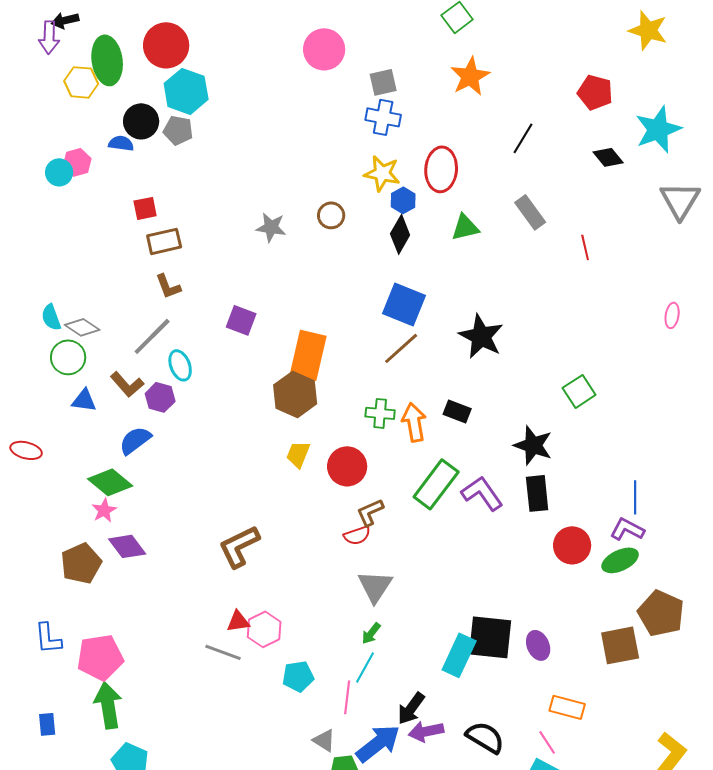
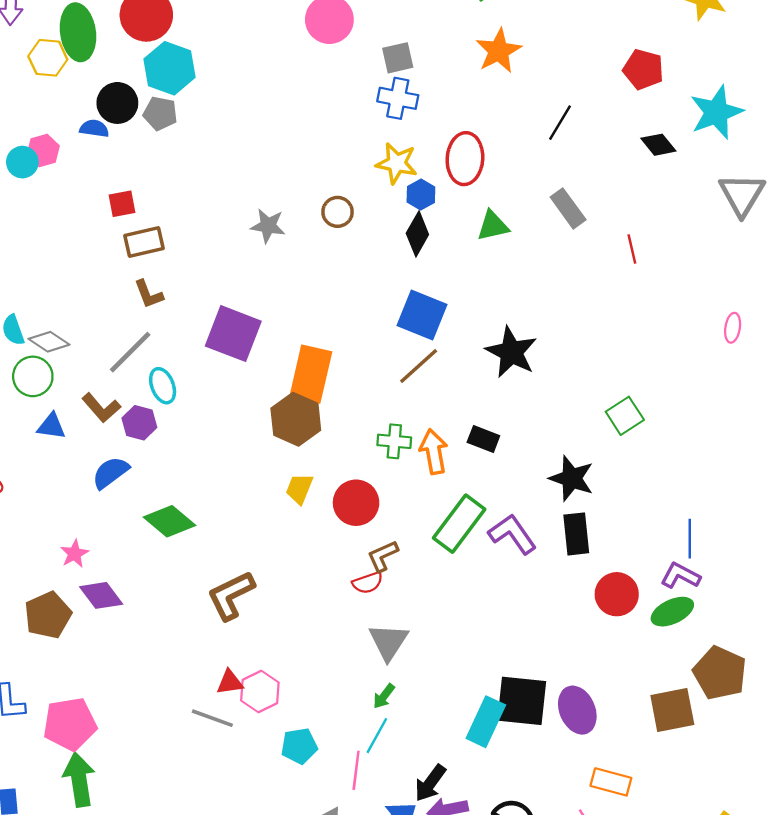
purple square: (241, 320) -> (233, 334), size x1.6
green diamond: (110, 482) -> (170, 521), moved
purple ellipse: (538, 645) -> (577, 710), size x1.4

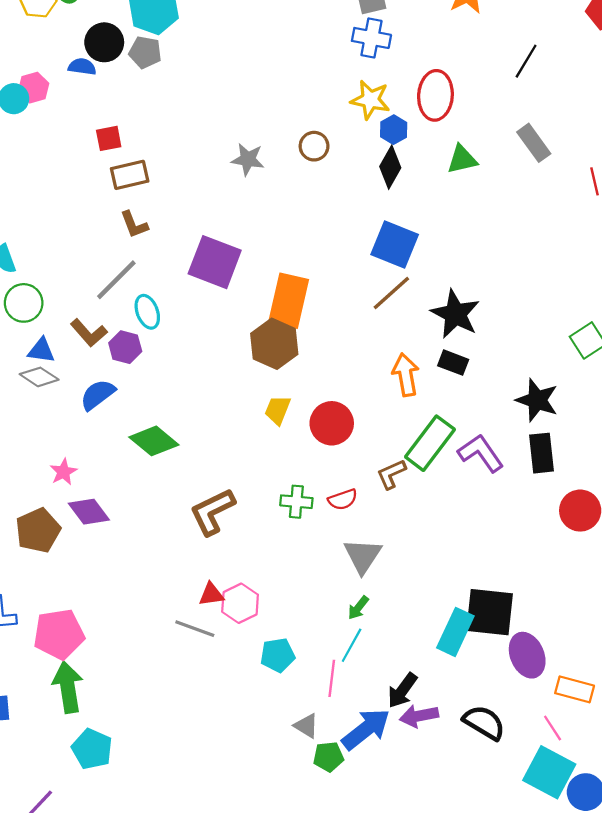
gray diamond: (49, 342) -> (39, 377), moved
black star: (511, 352) -> (455, 314), moved
green cross: (394, 441) -> (296, 502), moved
brown L-shape: (383, 556) -> (391, 474), moved
purple ellipse: (577, 710) -> (527, 655), moved

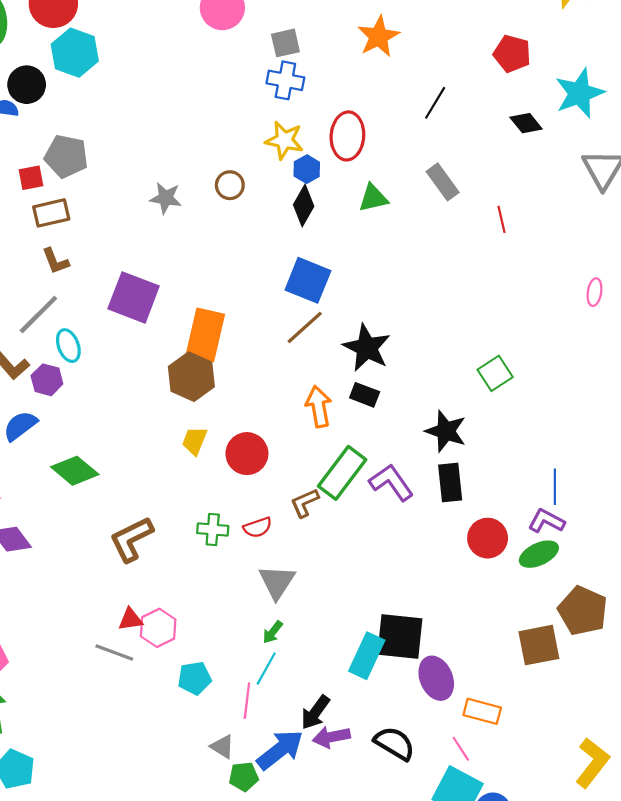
gray pentagon: (145, 52) -> (66, 156), moved, size x1.4

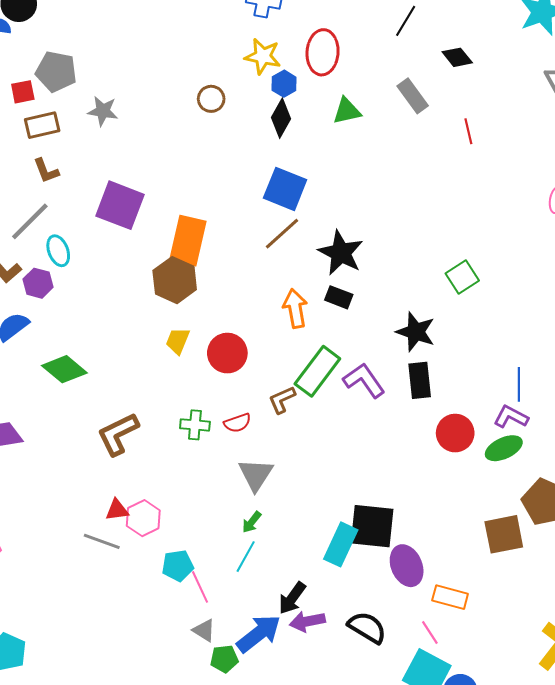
black diamond: (526, 123) -> (457, 57), moved
gray star: (166, 198) -> (103, 111), moved
pink line: (247, 701) -> (200, 587), moved, turned -32

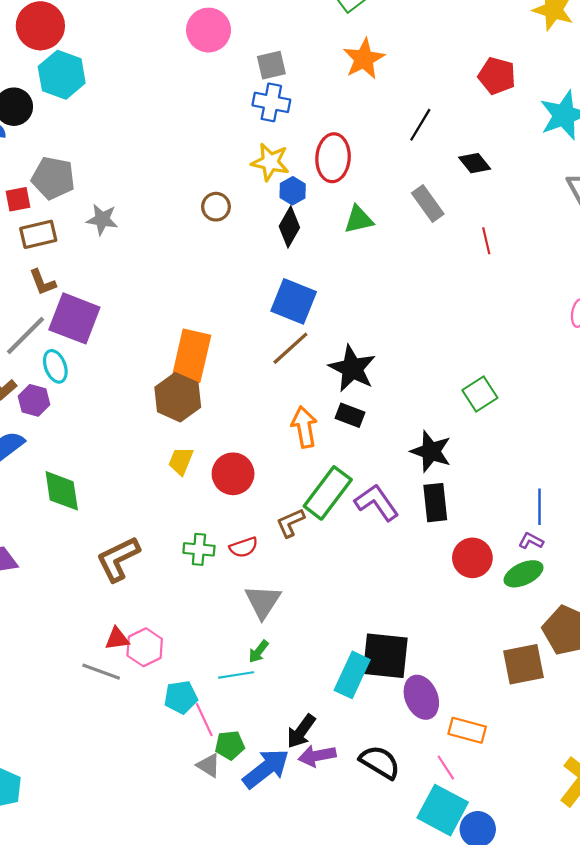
purple square: (120, 205) -> (74, 318), moved
green diamond: (64, 369) -> (62, 491), turned 42
purple L-shape: (511, 417) -> (531, 541), size x0.7
cyan line: (246, 557) -> (236, 675), moved, turned 52
green pentagon: (224, 659) -> (230, 745), moved

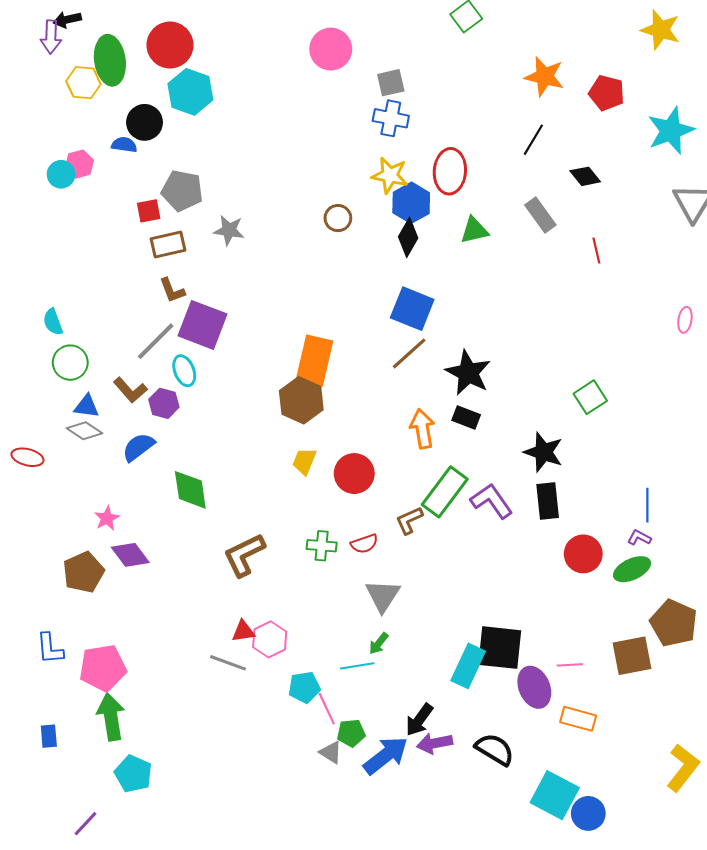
orange star: (364, 59) -> (545, 77), moved, turned -30
blue hexagon: (293, 191) -> (411, 203), size x1.5
pink line: (446, 767) -> (570, 665), moved, turned -60

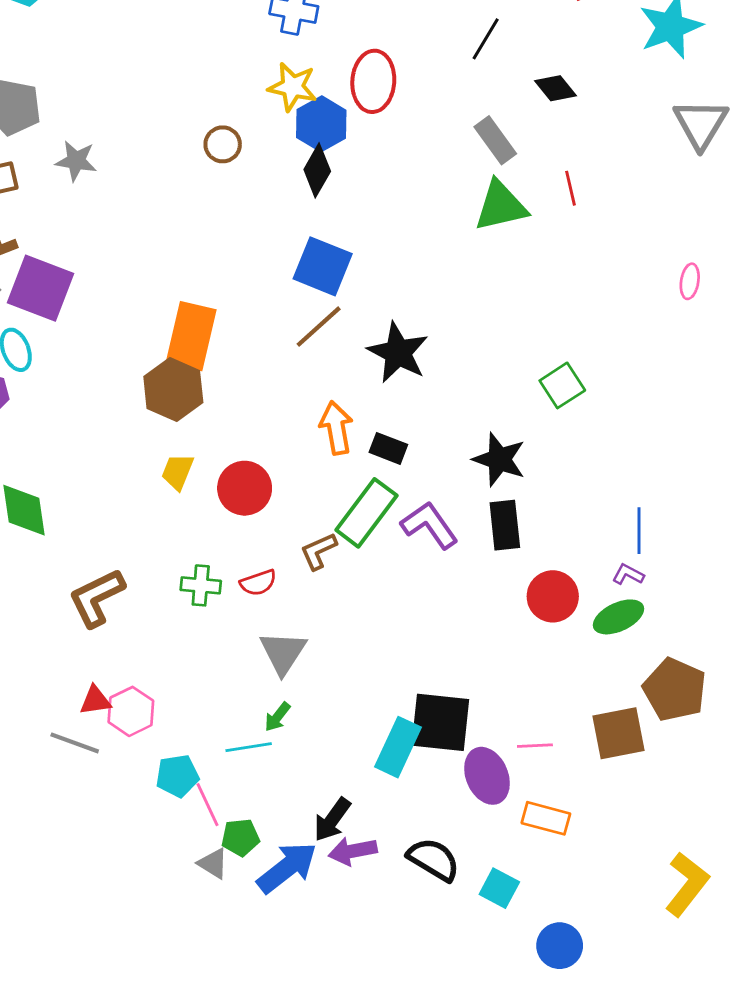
green triangle: (474, 230) -> (501, 206), moved, size x1.4
black rectangle: (466, 418) -> (388, 448), moved
cyan square: (555, 795) -> (499, 888), moved, size x0.6

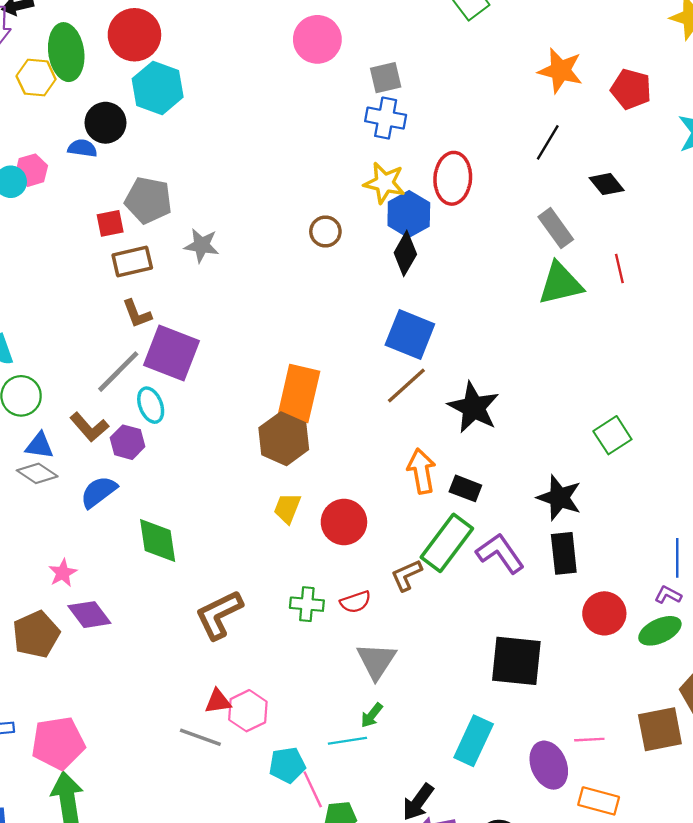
black square: (440, 722) -> (516, 661), moved

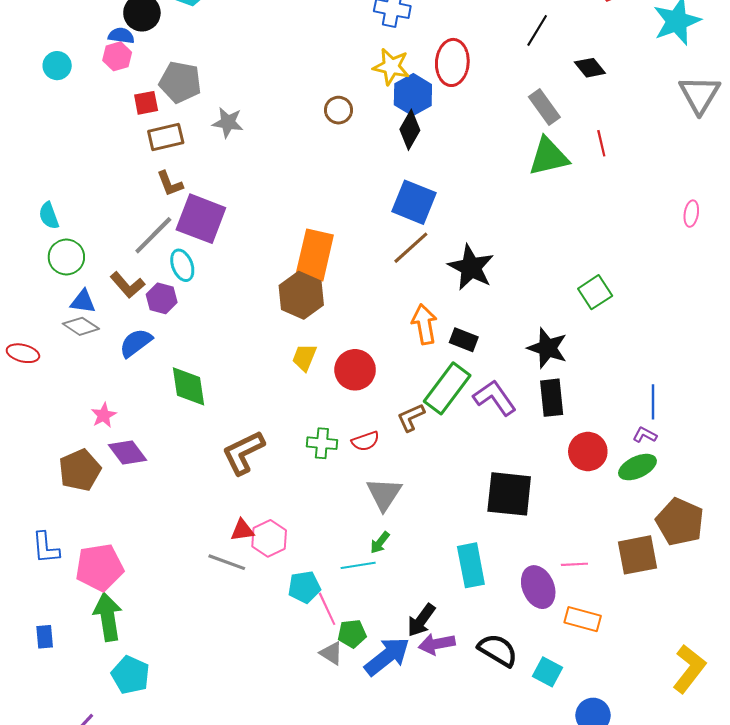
pink hexagon: (31, 170) -> (117, 56), moved
cyan rectangle: (474, 741) -> (471, 565), turned -36

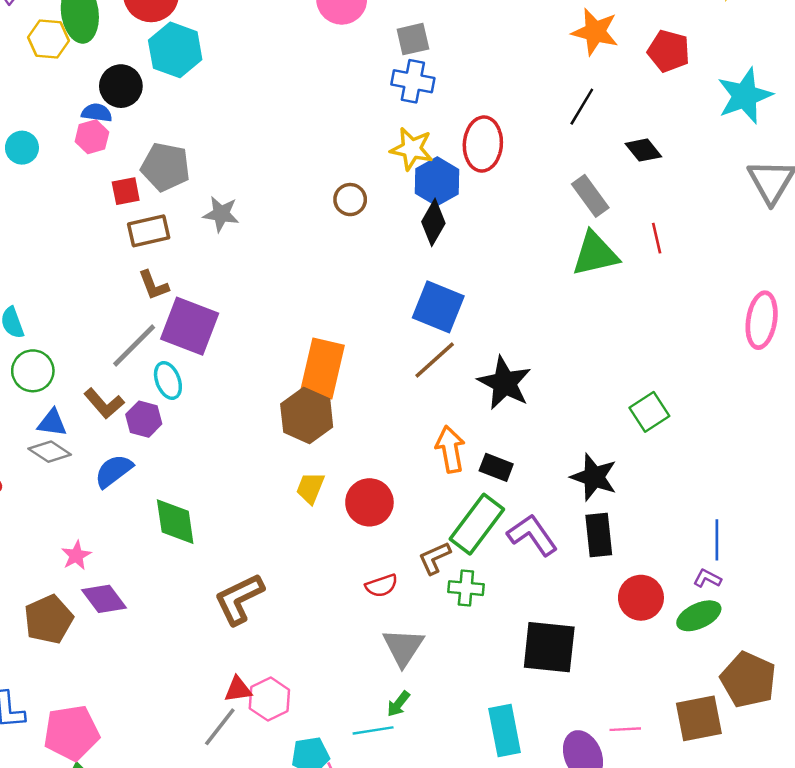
pink ellipse: (691, 214) -> (762, 320), size x1.8
green cross: (322, 443) -> (466, 588), moved
gray line: (227, 562) -> (220, 727), turned -72

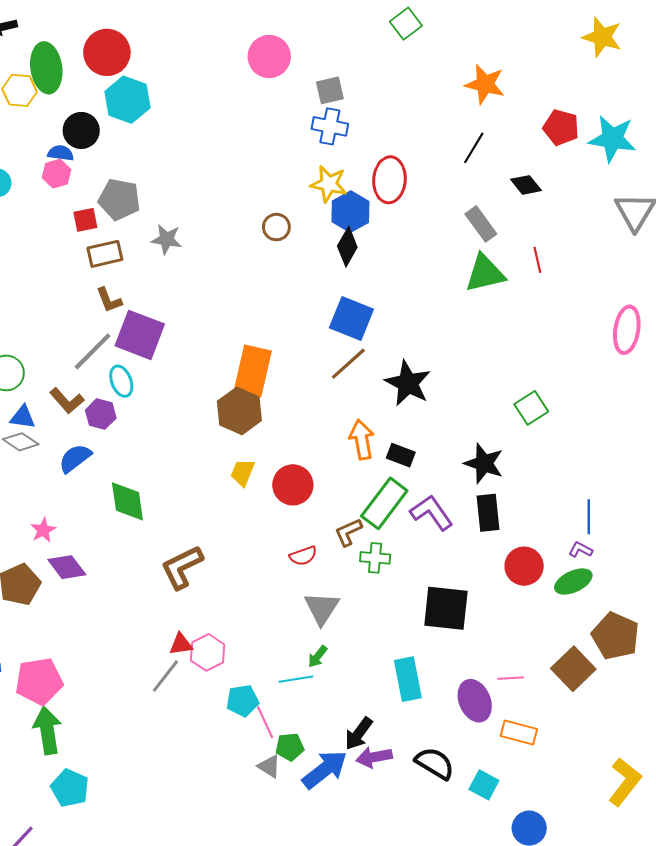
red pentagon: (669, 51) -> (561, 127), moved
cyan star: (745, 96) -> (612, 139), turned 30
brown square: (699, 718) -> (573, 669), turned -33

